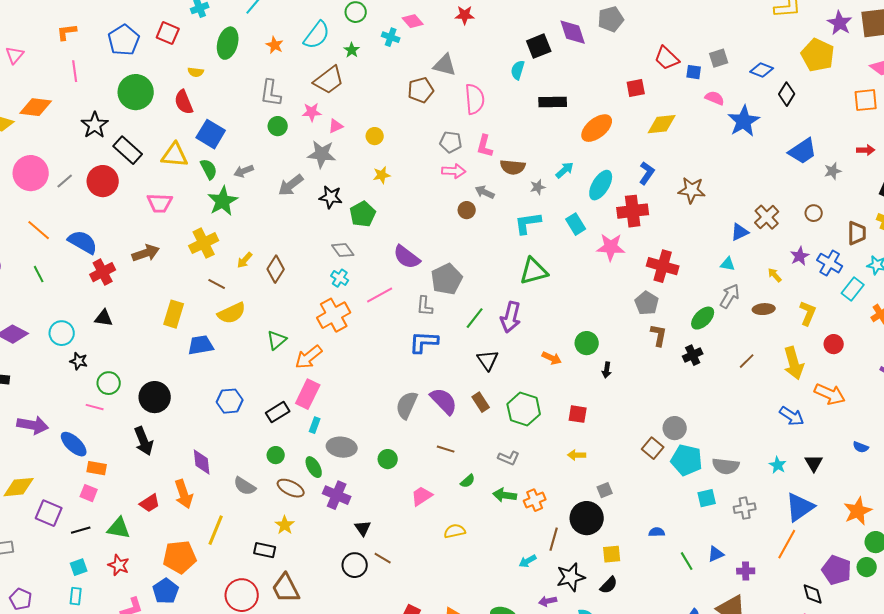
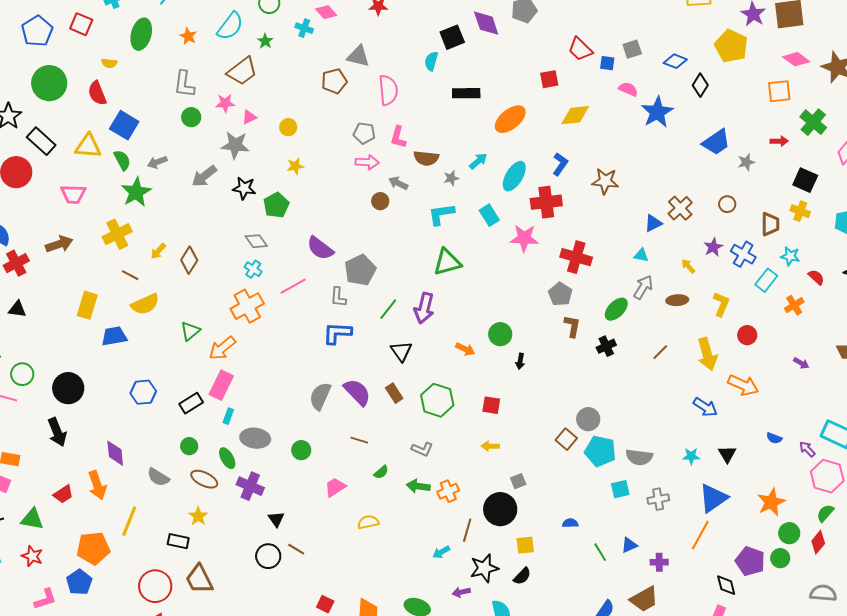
cyan star: (778, 465) -> (691, 456), turned -30

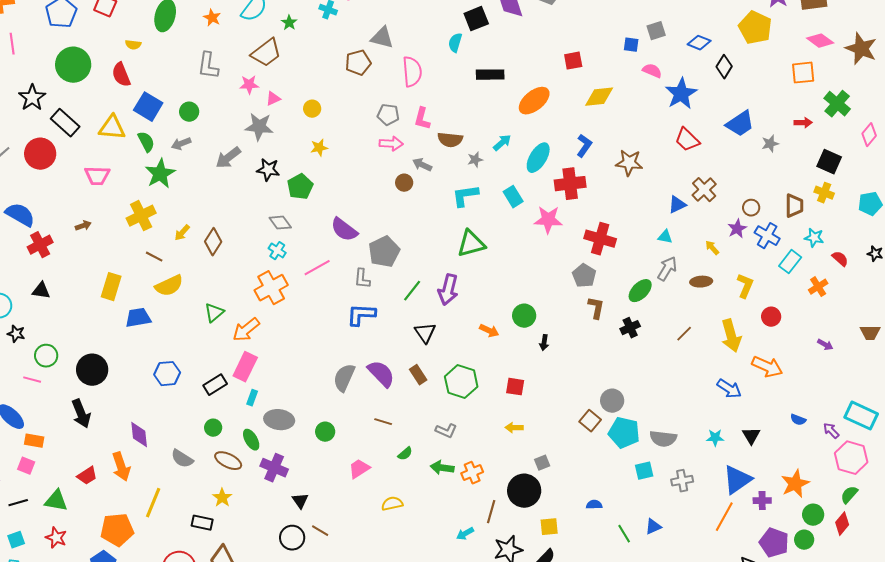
red trapezoid: (580, 49) -> (687, 140), moved
green circle: (191, 117) -> (189, 112), moved
brown circle: (727, 204) -> (751, 208), moved
brown arrow: (59, 244) -> (83, 226), size x0.6
purple cross: (659, 562) -> (762, 501), moved

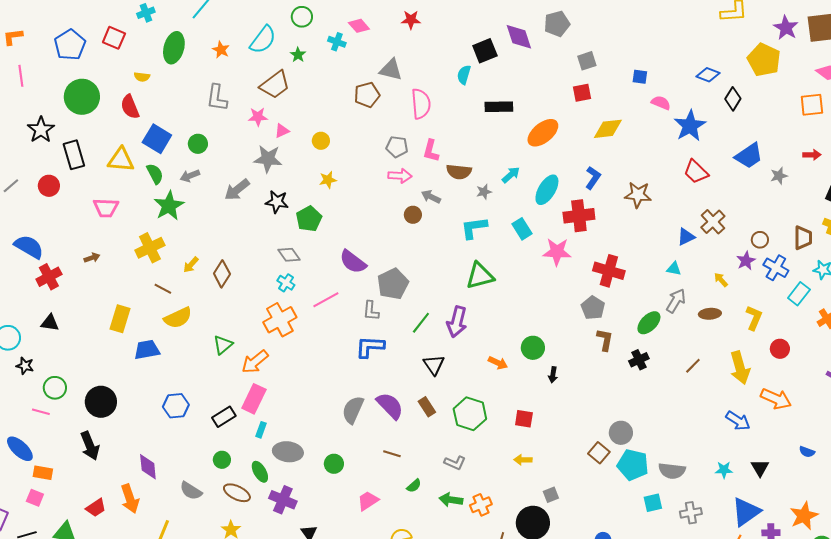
gray square: (656, 31) -> (587, 61), moved
black rectangle: (65, 123) -> (74, 155), turned 32
red circle: (40, 154) -> (49, 186), size x0.7

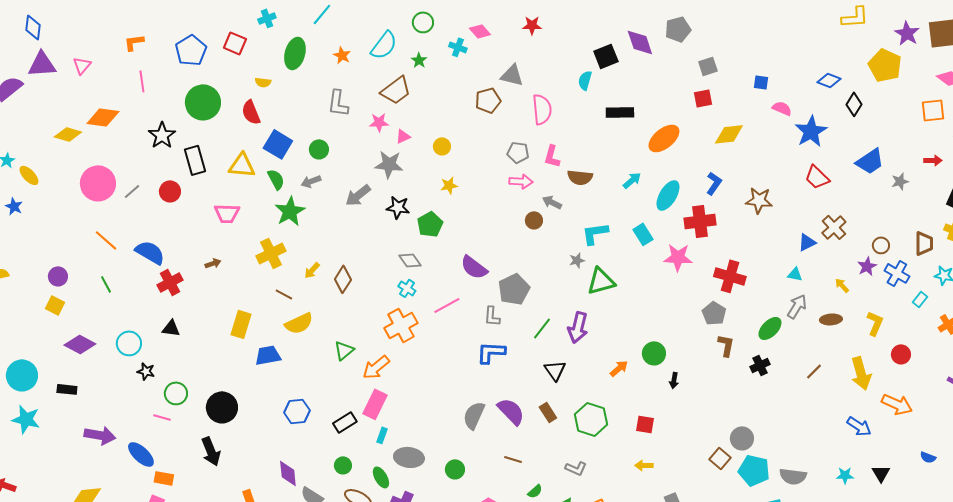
gray star: (484, 192) -> (577, 260), moved
cyan rectangle: (799, 294) -> (920, 299), size x0.7
orange arrow: (498, 363) -> (619, 368), turned -66
purple diamond: (148, 467) -> (288, 473), moved

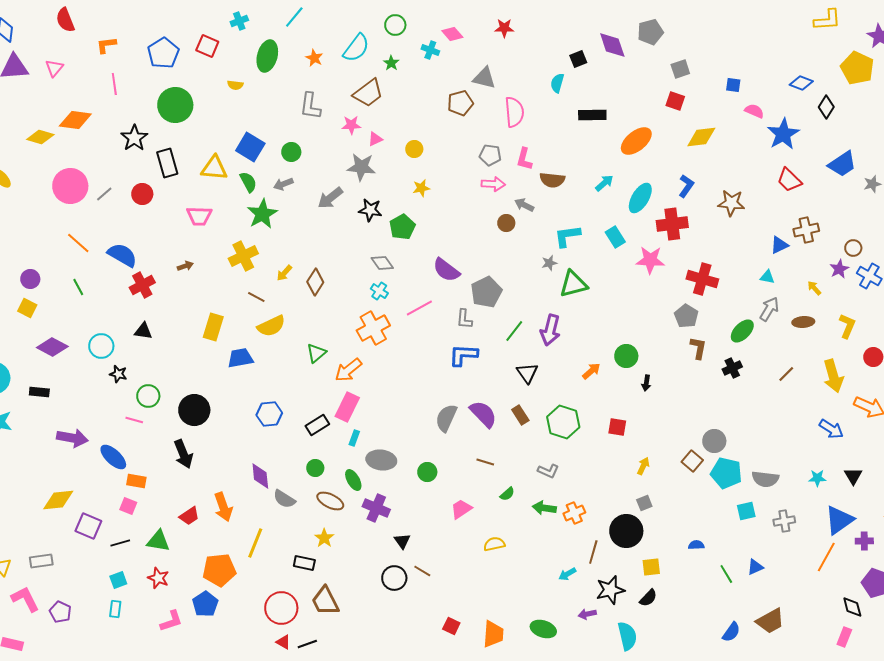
black square: (606, 56) -> (578, 59), size x0.7
red square: (703, 98) -> (675, 101), turned 30
red semicircle: (251, 112) -> (65, 20), moved
brown cross: (834, 227) -> (806, 230), turned 30
yellow arrow: (644, 465) -> (643, 466), moved, turned 114

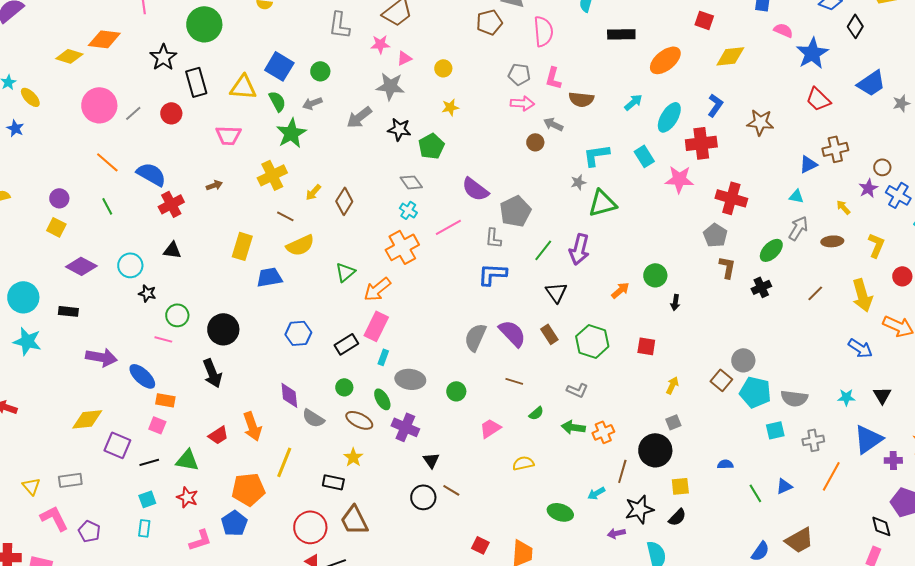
orange line: (826, 557) -> (831, 476), moved
green ellipse: (543, 629) -> (560, 512), moved

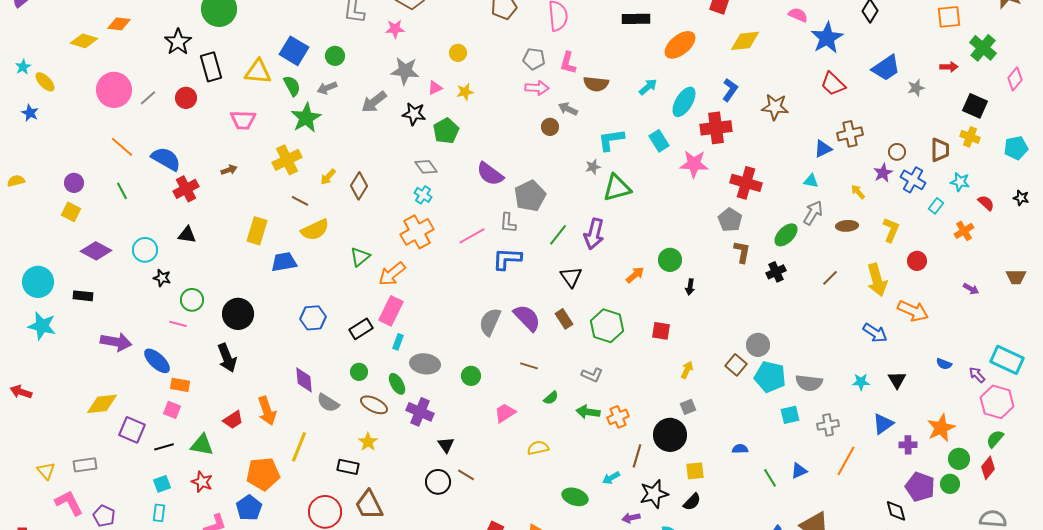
orange diamond: (104, 39) -> (119, 24), size x0.7
pink triangle: (404, 58) -> (435, 88), moved
pink line: (448, 227) -> (472, 236), moved
blue triangle: (868, 439) -> (883, 424), size x0.7

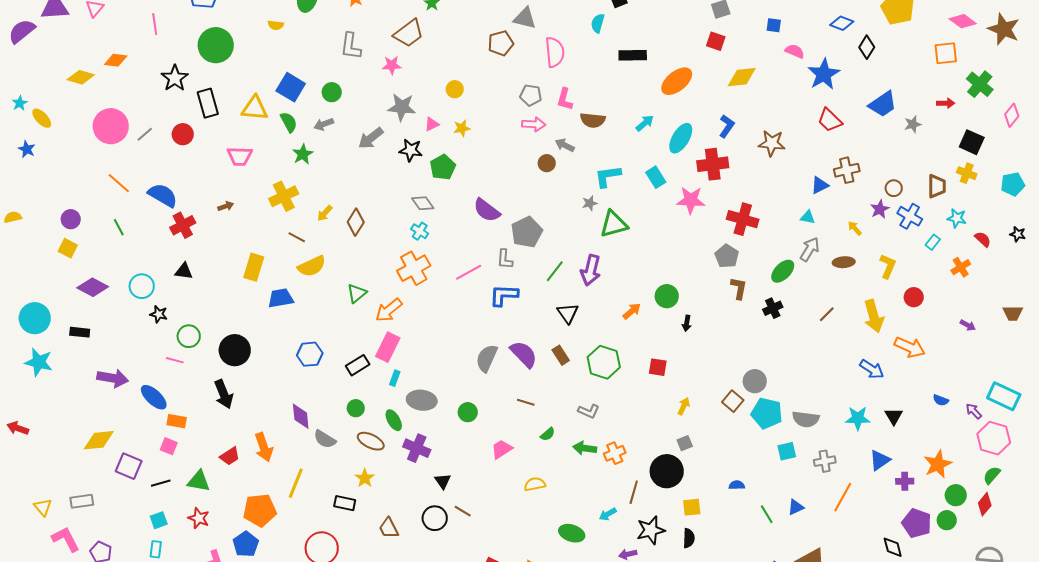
green star: (306, 118) -> (303, 154), size x0.7
cyan star: (861, 382) -> (858, 418), size x1.4
black semicircle: (692, 502) -> (689, 538), turned -42
brown trapezoid: (369, 505) -> (389, 528), moved, size x0.7

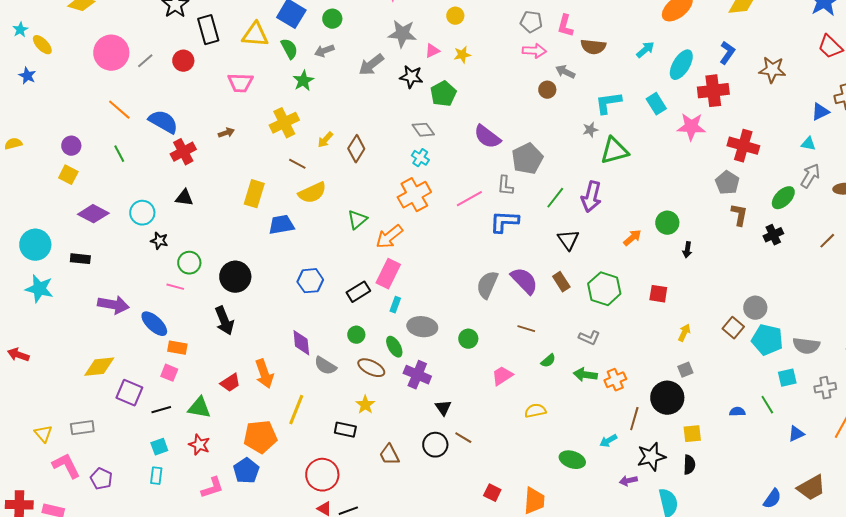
green line: (767, 514) -> (767, 405), moved

